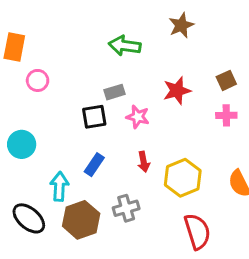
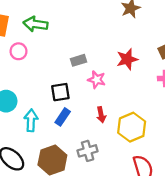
green arrow: (125, 46) -> (35, 24), moved
black square: (94, 117) -> (60, 92), moved
cyan arrow: (59, 186) -> (31, 120), moved

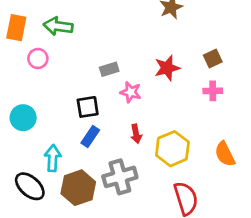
cyan arrow: (31, 120) -> (53, 158), moved
gray cross: (88, 151) -> (120, 177), size x1.4

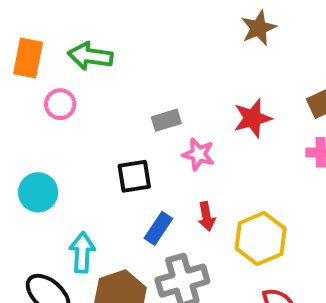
blue rectangle: (90, 137) -> (158, 228), moved

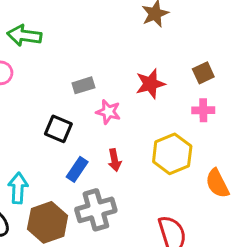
black square: (134, 176) -> (58, 129), turned 32
yellow hexagon: (261, 238) -> (172, 154), moved

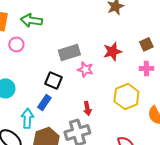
gray rectangle: (83, 85) -> (69, 52), size x1.5
red arrow: (115, 160) -> (87, 108), moved
blue rectangle: (77, 169) -> (44, 102), moved

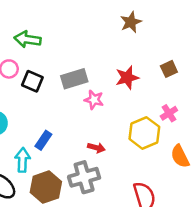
pink cross: (146, 68) -> (169, 113), moved, turned -32
black square: (53, 80) -> (32, 81), moved
red arrow: (87, 108) -> (96, 148), turned -64

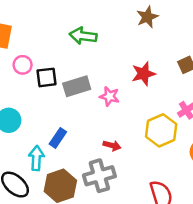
green arrow: (27, 39) -> (83, 36), moved
gray rectangle: (74, 79) -> (77, 86), moved
black square: (32, 81) -> (46, 77), turned -30

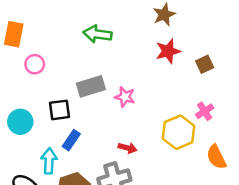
red star: (143, 74) -> (168, 51), moved
black square: (46, 77) -> (59, 110), moved

